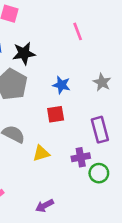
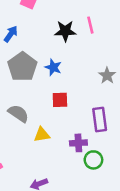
black star: (24, 53) -> (65, 31), moved
blue star: (61, 85) -> (53, 67), moved

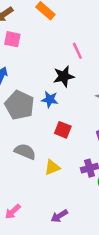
black star: (65, 31) -> (64, 76), moved
red square: (60, 100) -> (63, 130), turned 35

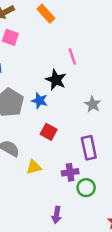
black star: (64, 76) -> (56, 80), turned 30
purple arrow: (59, 216) -> (57, 215), moved, turned -56

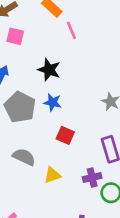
pink line: (72, 56) -> (71, 30), moved
black star: (56, 80) -> (49, 70), moved

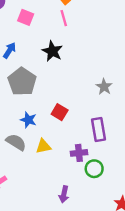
pink line: (71, 30) -> (64, 18), moved
blue star: (53, 102) -> (28, 120), moved
gray semicircle: (24, 157) -> (16, 142), moved

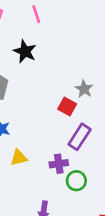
red square: (60, 112) -> (67, 106), moved
purple rectangle: (98, 130) -> (80, 137), turned 45

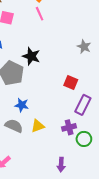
black star: (25, 51) -> (31, 56), moved
gray star: (84, 89) -> (84, 47), moved

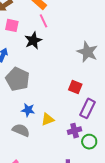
gray star: (84, 47) -> (87, 52), size x1.5
black star: (31, 56) -> (33, 41), moved, turned 30
yellow triangle: (38, 126) -> (48, 119), moved

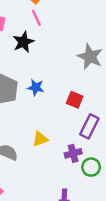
blue star: (28, 110) -> (36, 88), moved

